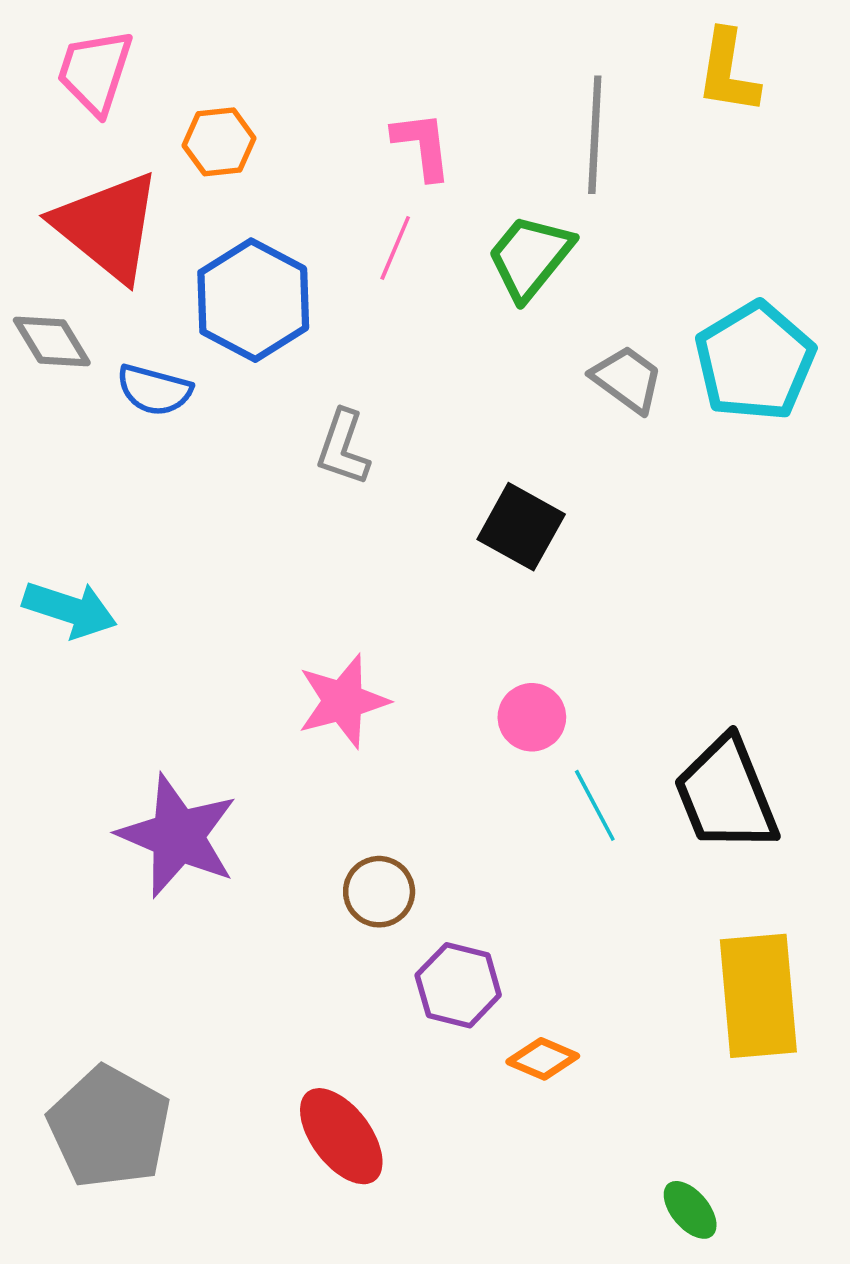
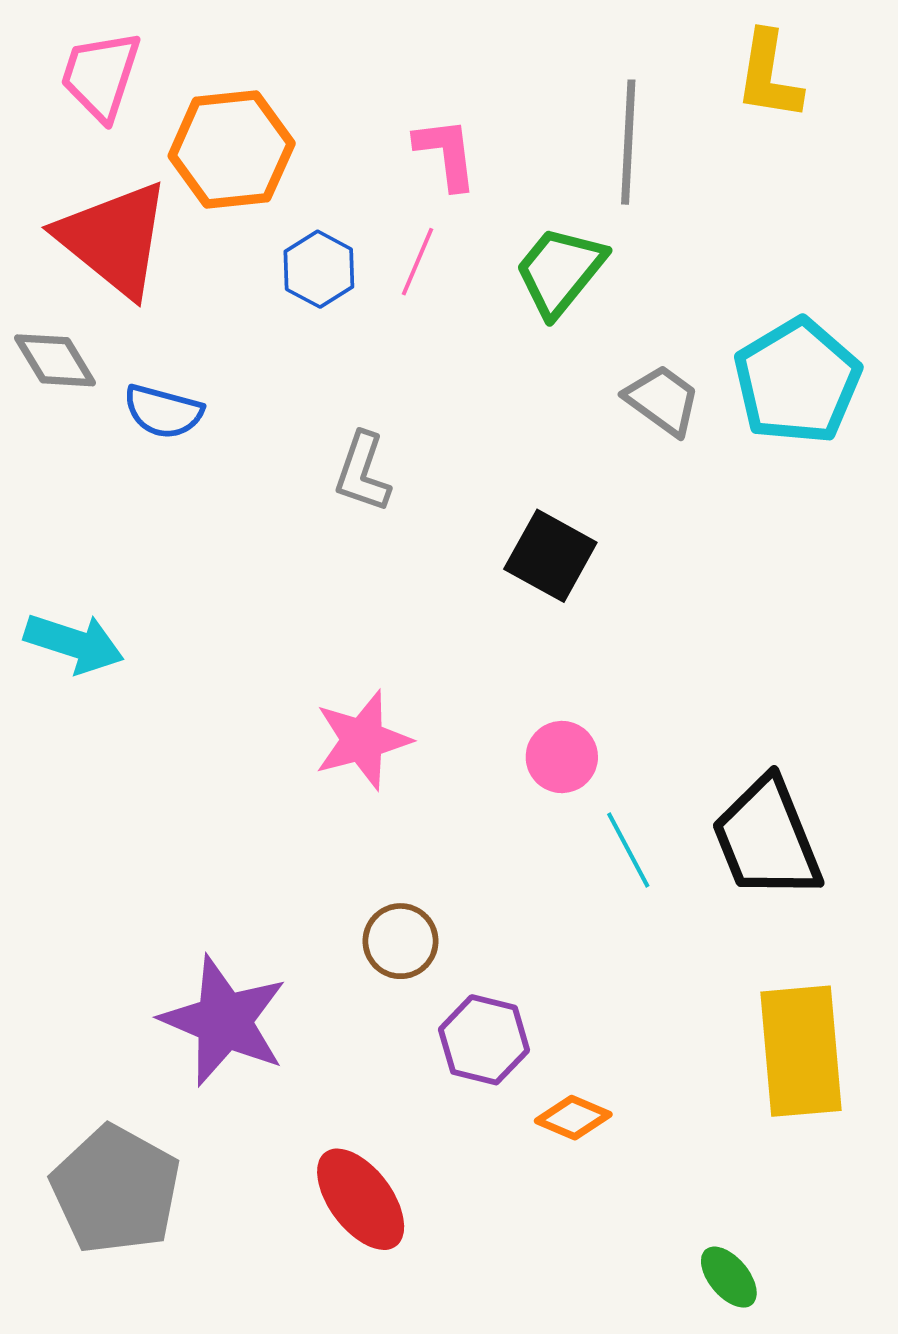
orange hexagon: (219, 142) -> (232, 150), size x1.6
blue hexagon: (253, 300) -> (319, 269), moved, size x0.6
purple star: (178, 836) -> (224, 1021), moved

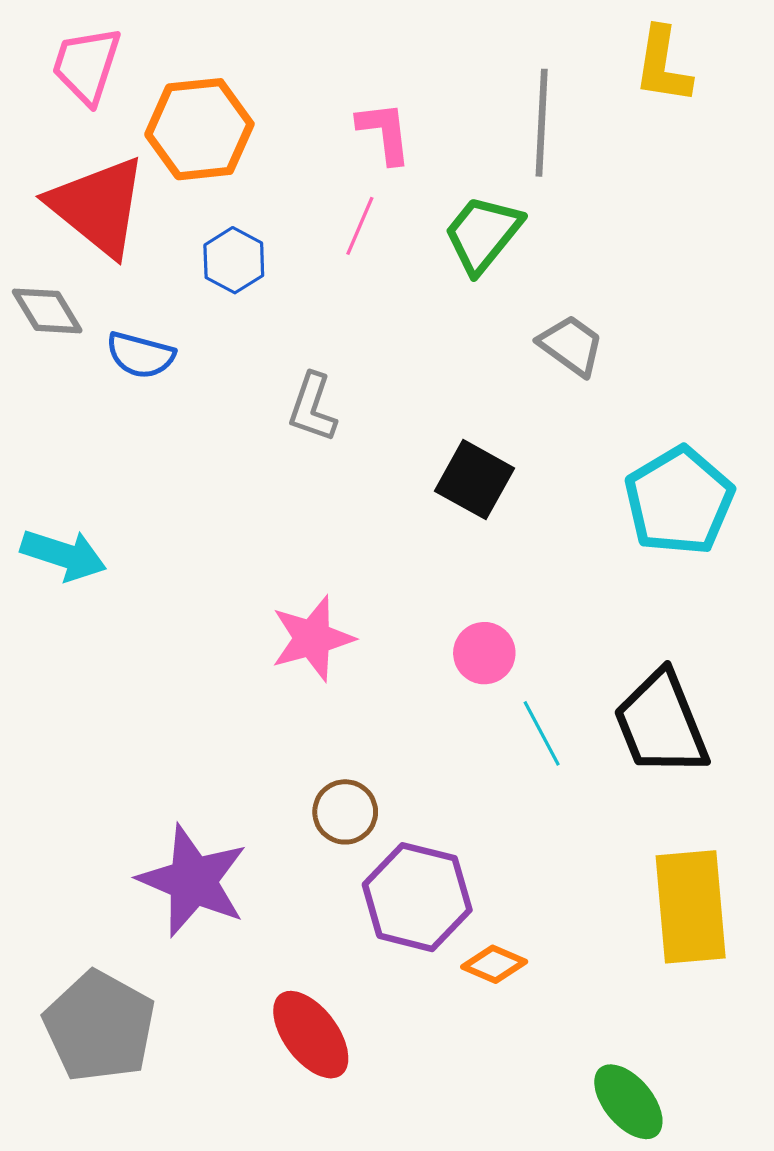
blue hexagon: (319, 269) -> (234, 260), moved
cyan pentagon: (797, 381) -> (679, 501), moved
purple hexagon: (484, 1040) -> (417, 897), size x1.4
green ellipse: (729, 1277) -> (628, 1102), size x1.4

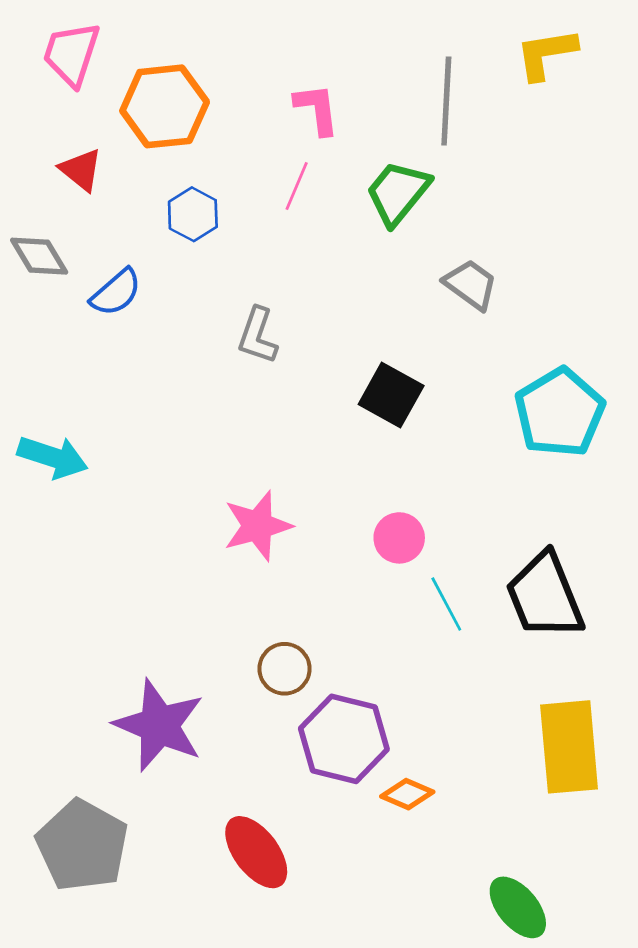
yellow L-shape: (663, 65) -> (546, 54), turned 72
red triangle: (98, 206) -> (81, 170), size x0.5
blue semicircle: (140, 355) -> (116, 293), turned -56

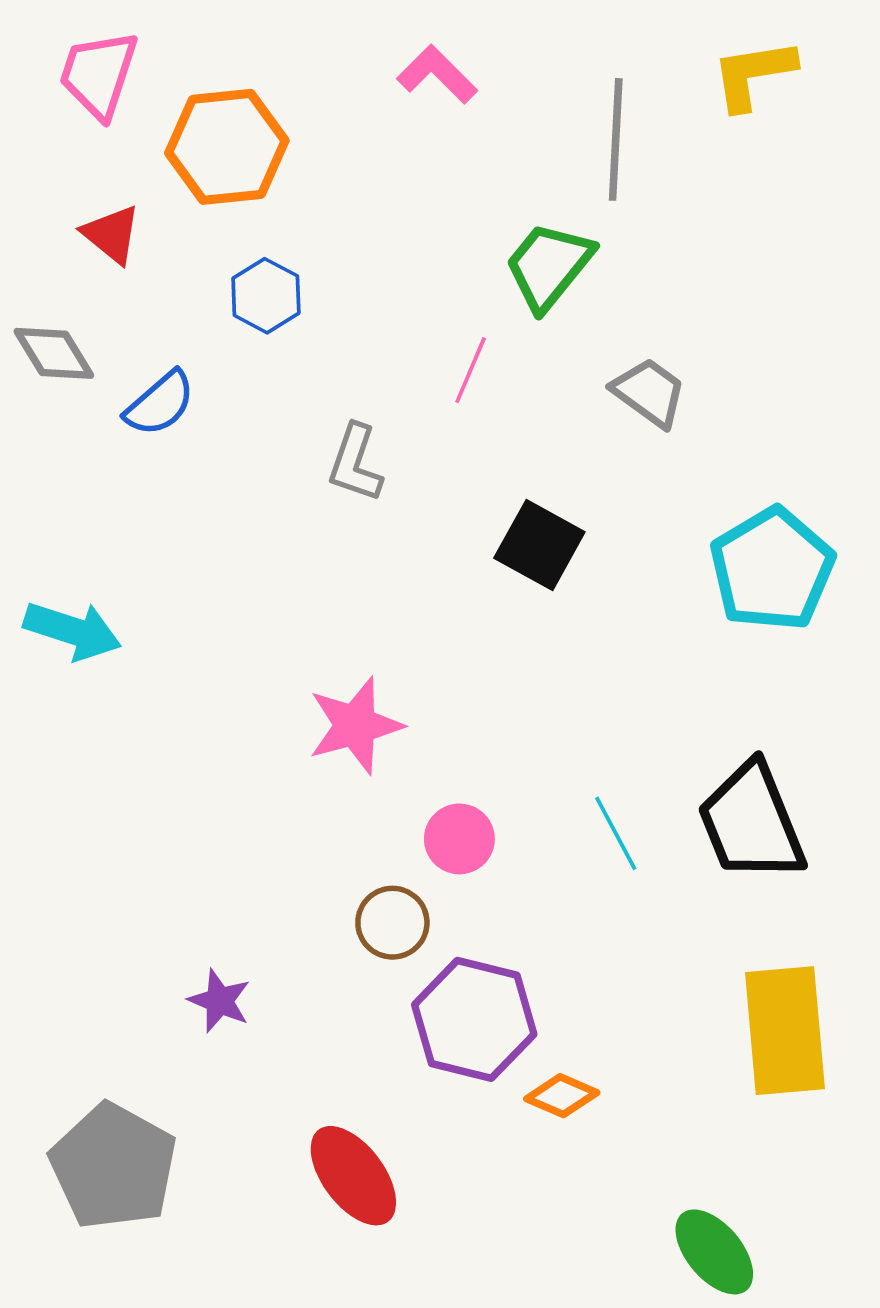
pink L-shape: (317, 109) -> (437, 74), moved, turned -38
pink line: (297, 186) -> (471, 370), moved
pink circle: (399, 538) -> (459, 839), moved
purple star: (159, 725) -> (219, 1001), size x0.5

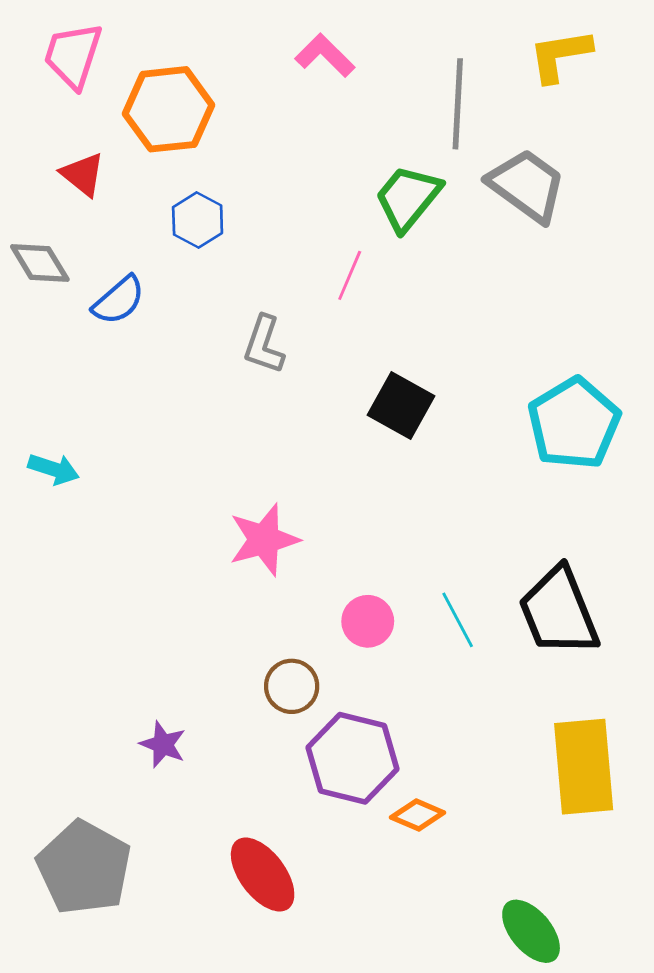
gray trapezoid: (649, 392) -> (527, 185), moved, size x1.4
cyan arrow: (72, 631) -> (54, 469), size x0.7
pink circle: (459, 839) -> (368, 621), moved

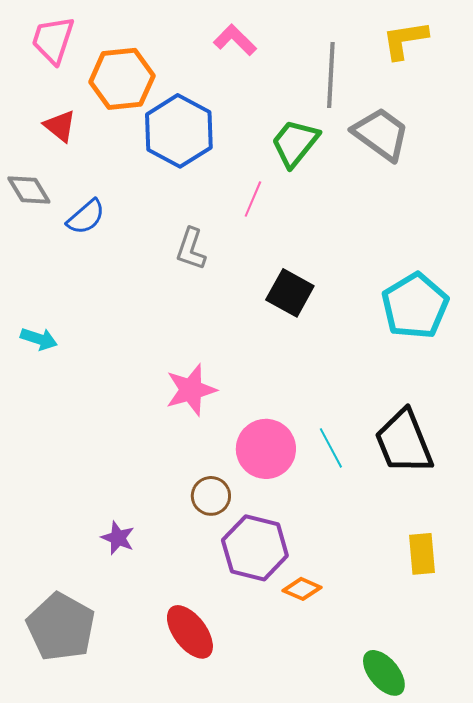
blue hexagon: (198, 220) -> (179, 131), moved, size x1.8
pink circle: (368, 621) -> (266, 449), size x1.6
yellow rectangle: (584, 767) -> (422, 554), size x0.6

